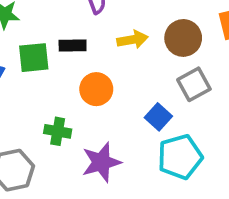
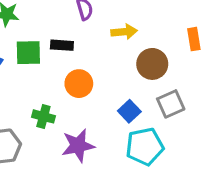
brown circle: (183, 38) -> (152, 64), moved
yellow arrow: (132, 40) -> (124, 32), moved
gray square: (194, 84) -> (171, 104), moved

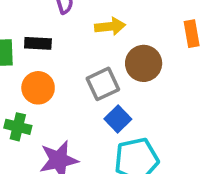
orange circle: (79, 84) -> (38, 88), moved
gray square: (171, 104) -> (103, 84), moved

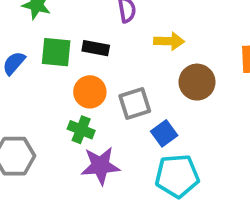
gray square: (103, 84) -> (135, 103), moved
green cross: (18, 127) -> (81, 130), moved

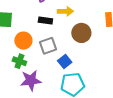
black rectangle: (96, 48) -> (45, 20), moved

